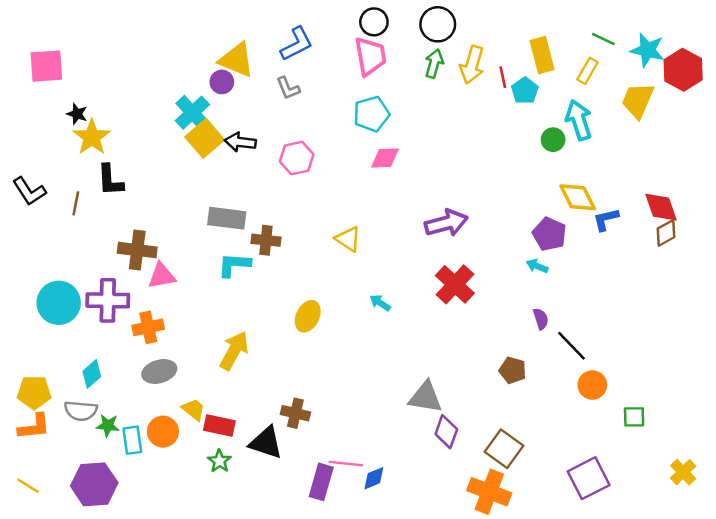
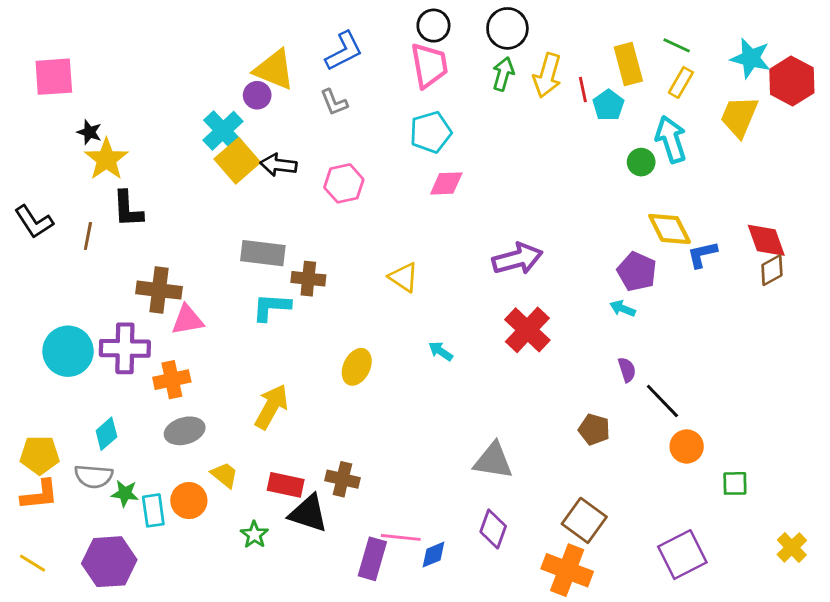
green line: (603, 39) -> (677, 45), moved
red rectangle: (219, 425) -> (286, 485), moved
purple diamond: (446, 432) -> (493, 529), moved

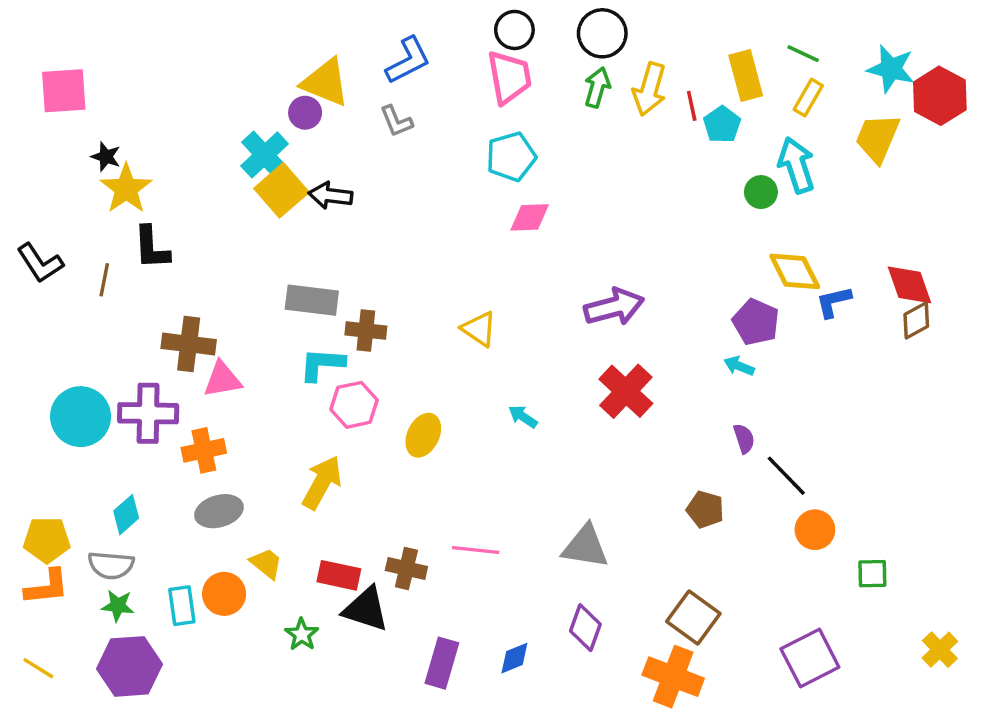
pink hexagon: (344, 183) -> (354, 405), moved
green star: (125, 493) -> (118, 606), moved
pink line: (401, 537) -> (476, 550), moved

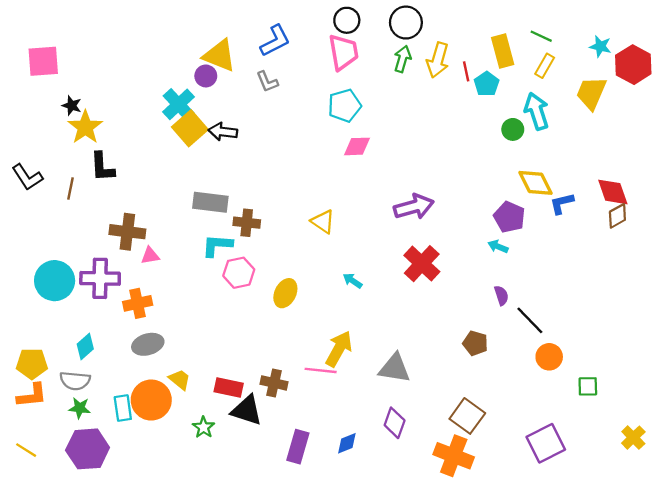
cyan star: (891, 69) -> (600, 46), size x0.7
pink triangle: (222, 379) -> (150, 256), size x0.7
yellow arrow: (322, 482) -> (339, 349), moved
orange circle: (224, 594) -> (151, 400), size x1.4

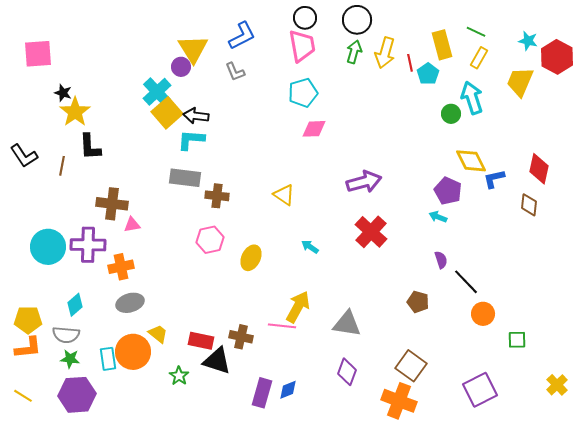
yellow triangle: (219, 56) -> (193, 49), turned 36
red diamond: (613, 192) -> (539, 169), turned 32
brown diamond: (617, 216) -> (529, 205), moved, turned -55
cyan L-shape: (217, 245) -> (191, 140), moved
blue diamond: (347, 443) -> (288, 390), moved

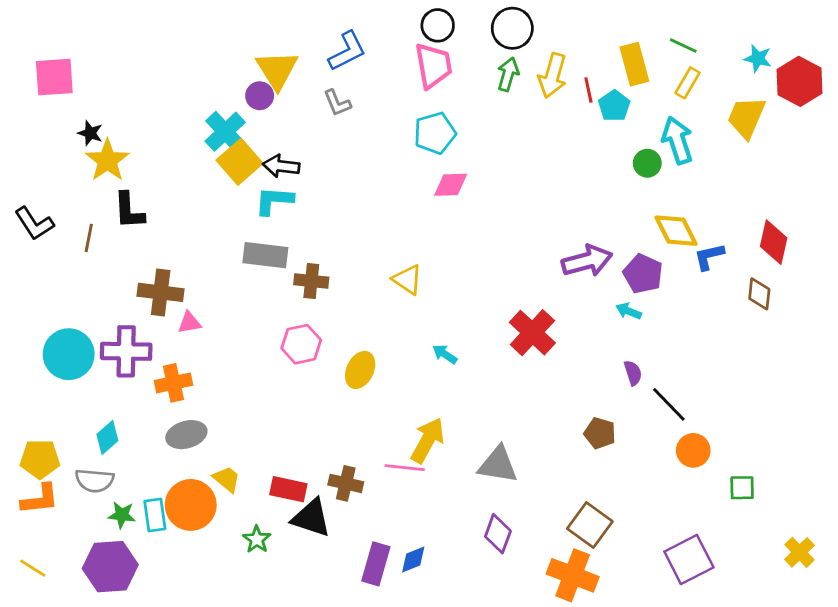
purple arrow: (364, 182) -> (587, 261), moved
green star: (70, 359) -> (122, 515), moved

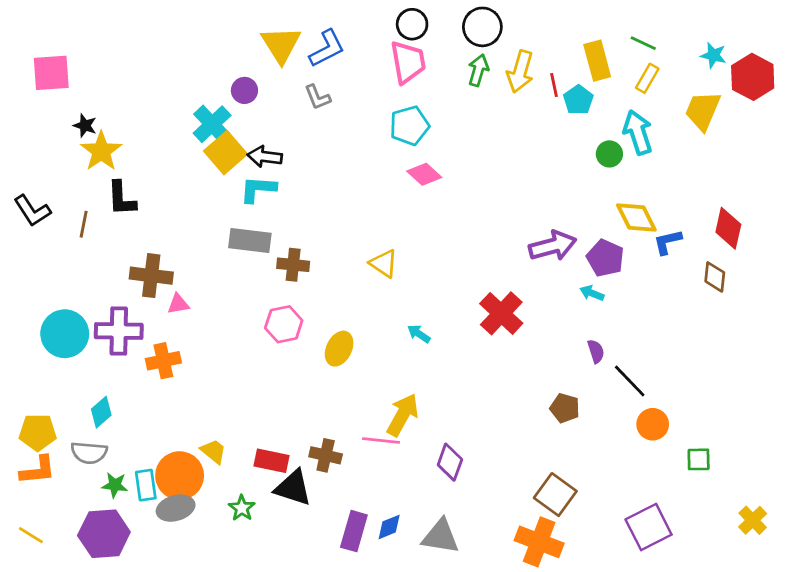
yellow triangle: (277, 70) -> (281, 44), moved
pink diamond: (451, 185) -> (424, 174), turned 44
gray ellipse: (186, 435) -> (176, 508), moved
gray triangle: (498, 465) -> (440, 536), moved
purple diamond: (498, 534) -> (450, 462), moved

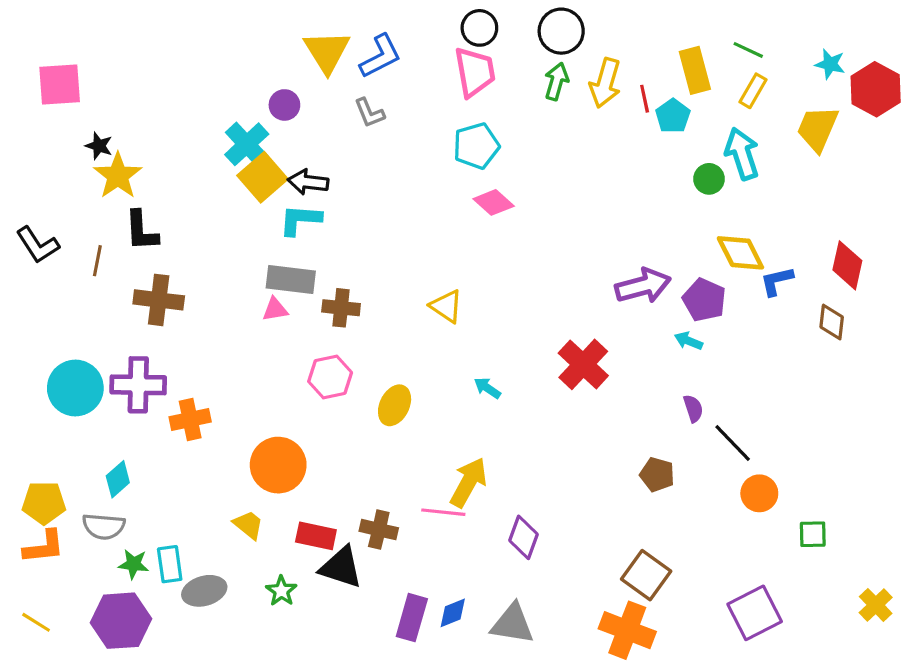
brown cross: (151, 276) -> (159, 300), moved
pink triangle: (178, 304) -> (275, 309), moved
orange circle: (180, 476) -> (278, 465), moved

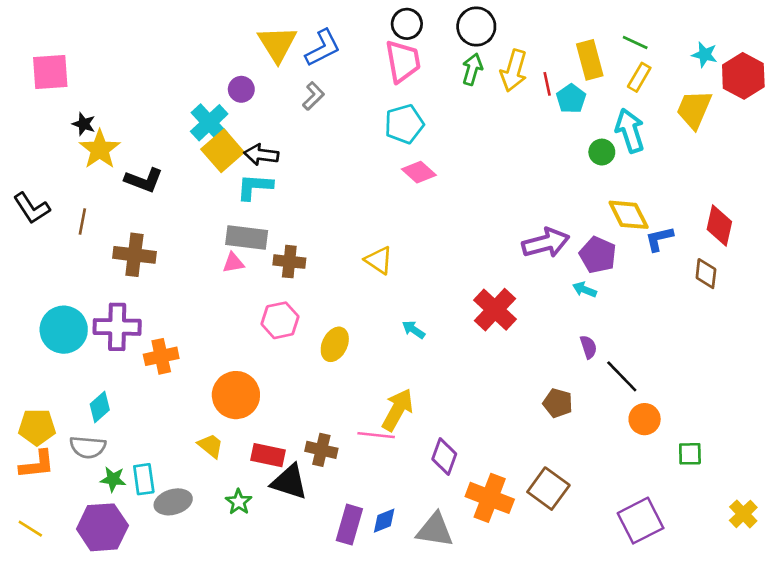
gray L-shape: (369, 113) -> (313, 96), turned -112
black L-shape: (141, 231) -> (144, 180), moved, turned -66
orange cross: (627, 630) -> (490, 498), moved

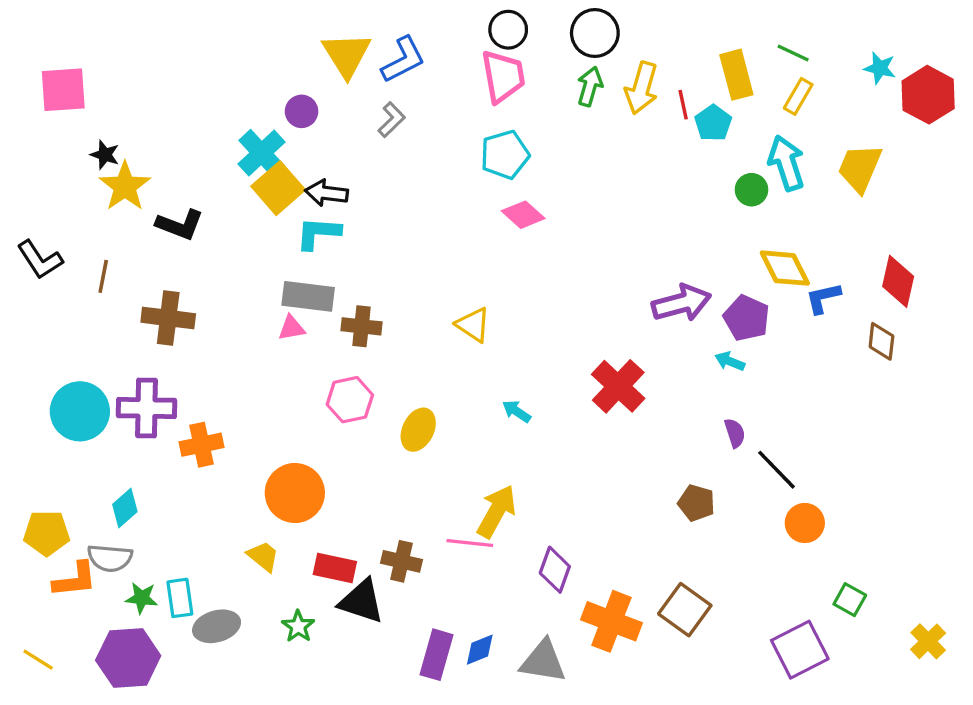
yellow trapezoid: (694, 109) -> (860, 168), moved
green square: (690, 454) -> (850, 600), moved, turned 30
orange L-shape: (37, 465) -> (75, 580), moved

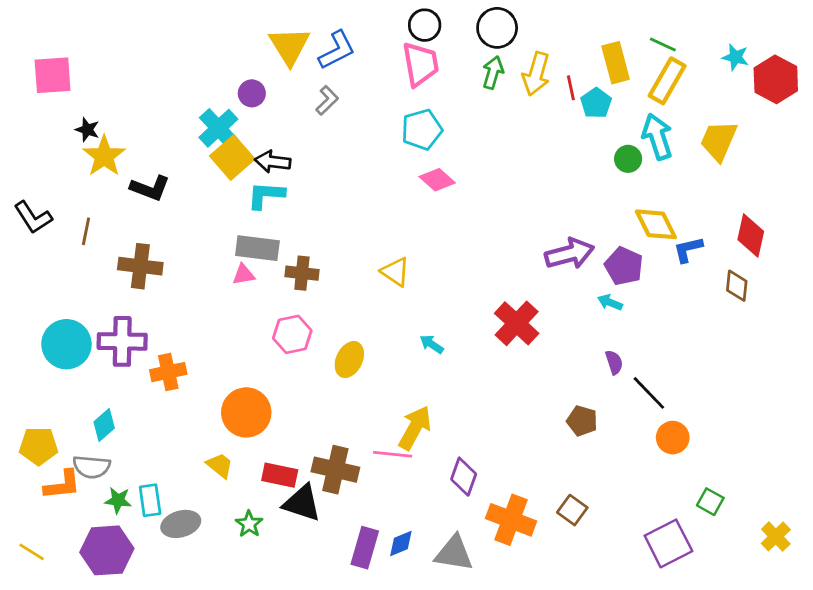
yellow rectangle: (798, 96) -> (667, 81), size x1.5
brown cross: (402, 561) -> (335, 470), size x1.4
brown square: (685, 610) -> (572, 510), size x0.7

